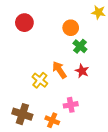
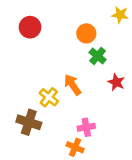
red star: (82, 71) -> (116, 82), moved
brown cross: (22, 114) -> (29, 122), moved
orange cross: (52, 120) -> (75, 147), moved

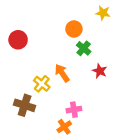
red circle: (30, 27) -> (18, 40), moved
orange cross: (75, 147) -> (64, 127), turned 32

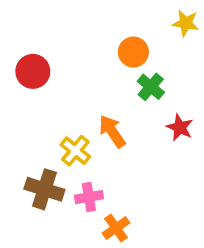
pink cross: (74, 110) -> (89, 197), moved

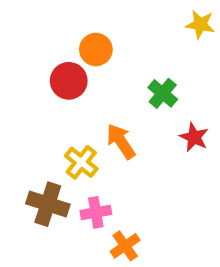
orange circle: (133, 52) -> (96, 49), moved
red circle: (33, 71) -> (69, 81), moved

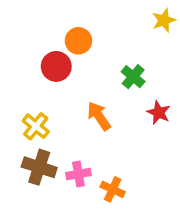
yellow star: (200, 24) -> (164, 20), turned -30
yellow cross: (81, 162) -> (36, 126), moved
orange cross: (125, 246) -> (113, 189), moved, turned -30

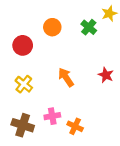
red circle: (56, 66) -> (23, 45), moved
green cross: (133, 77) -> (89, 27), moved
brown cross: (39, 167) -> (23, 125), moved

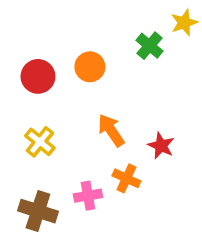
orange circle: (52, 27) -> (90, 67), moved
red star: (106, 75) -> (161, 146), moved
orange cross: (75, 126) -> (126, 178), moved

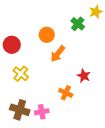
red circle: (38, 76) -> (12, 45), moved
orange arrow: (111, 130) -> (58, 54), moved, turned -108
pink cross: (88, 196) -> (42, 112), moved

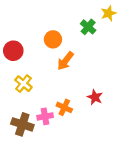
red star: (84, 76) -> (95, 97), moved
orange cross: (66, 93) -> (64, 107), moved
pink cross: (42, 112) -> (45, 116), moved

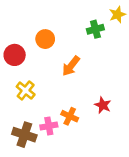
green cross: (88, 27) -> (95, 29), turned 35
orange circle: (53, 39) -> (45, 39), moved

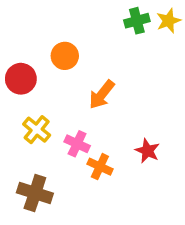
green cross: (95, 29) -> (137, 21), moved
pink cross: (49, 126) -> (77, 144), moved, turned 35

